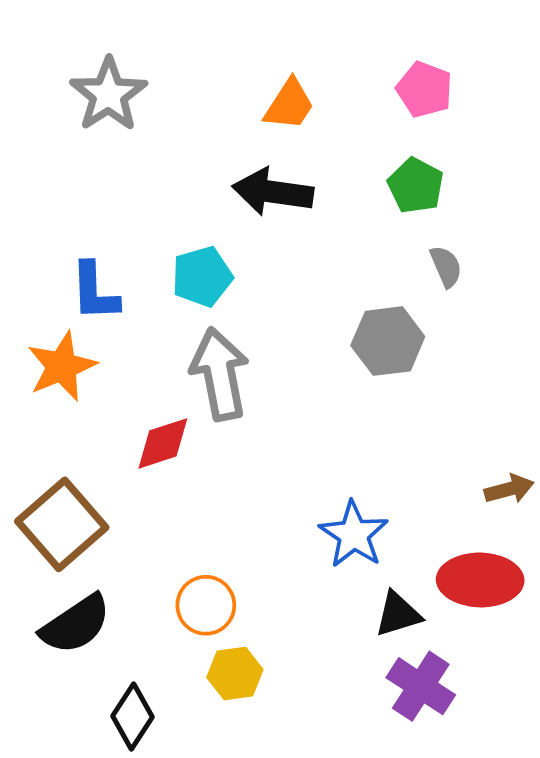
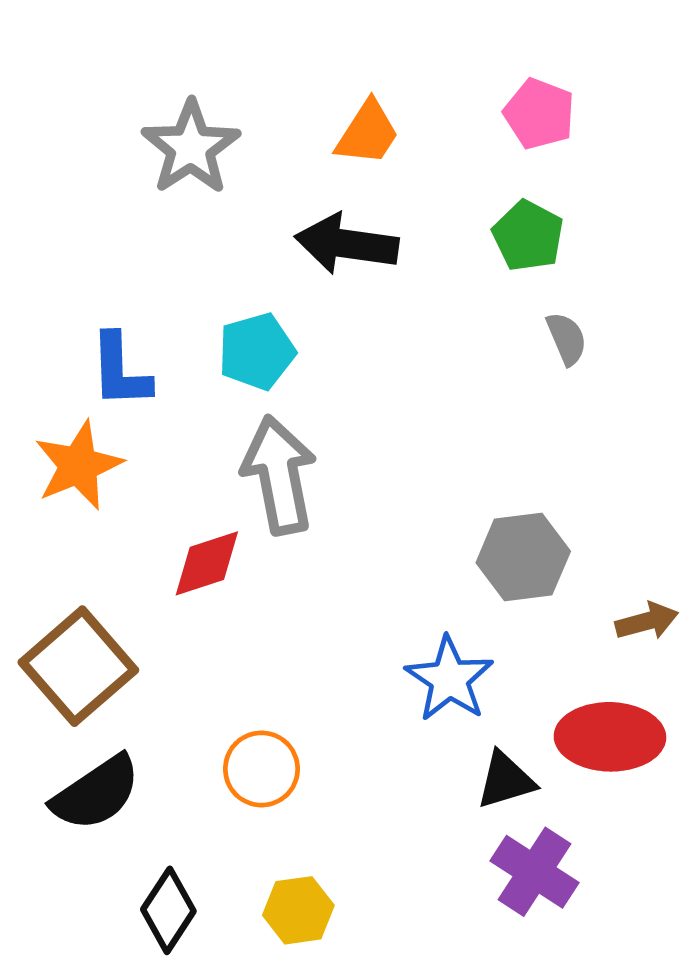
gray star: (108, 95) -> (191, 147), moved
gray hexagon: (388, 341) -> (523, 557), moved
yellow hexagon: (235, 674) -> (298, 910), moved

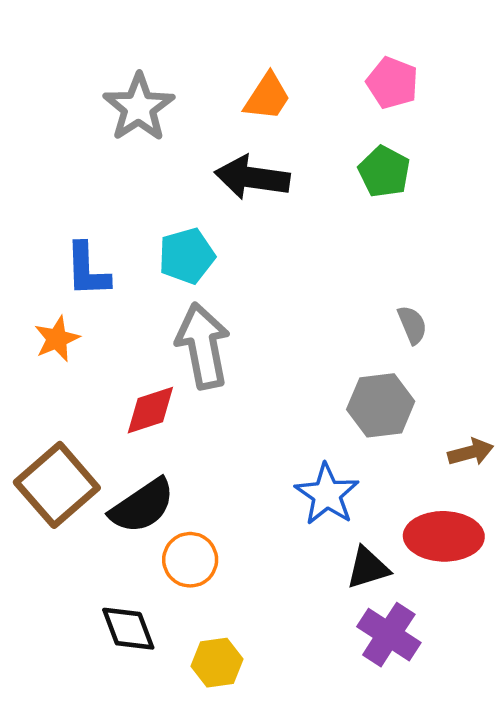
gray semicircle: (567, 339) -> (412, 325), moved
orange star: (78, 465) -> (57, 339), size x0.7
black semicircle: (96, 793) -> (142, 506), moved
black diamond: (168, 910) -> (128, 629), moved, turned -54

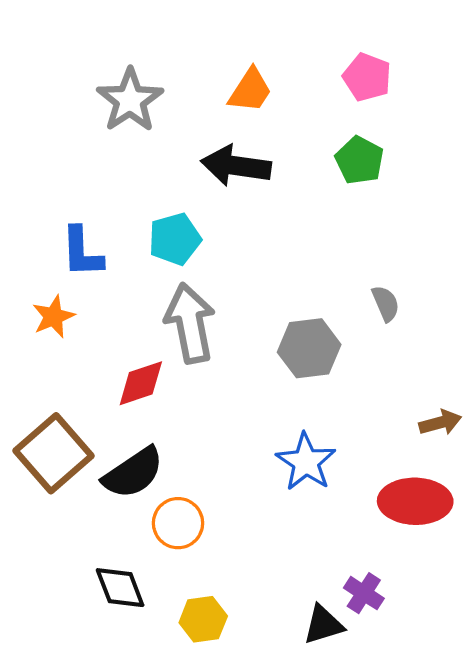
gray hexagon: (381, 405) -> (309, 348), moved
black triangle: (368, 568) -> (323, 625), moved
purple cross: (389, 635) -> (364, 593), size x0.7

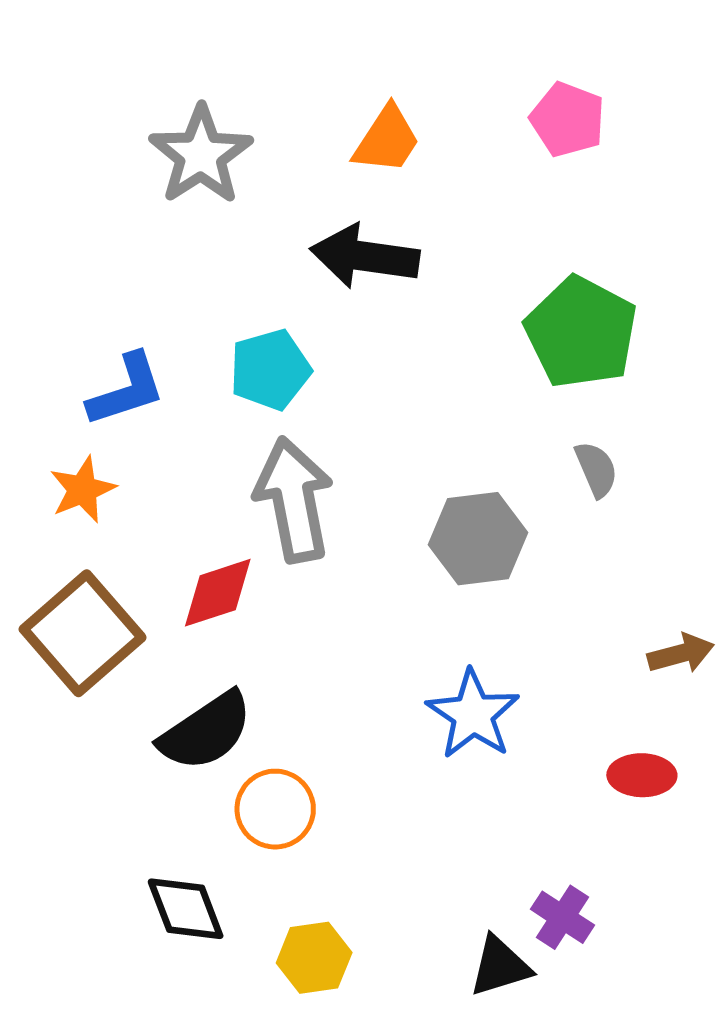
green pentagon: (359, 160) -> (581, 332), moved, size x1.5
blue L-shape: (82, 252) -> (126, 390), turned -106
brown square: (53, 453) -> (83, 633), moved
red ellipse: (415, 501) -> (642, 775), size x0.6

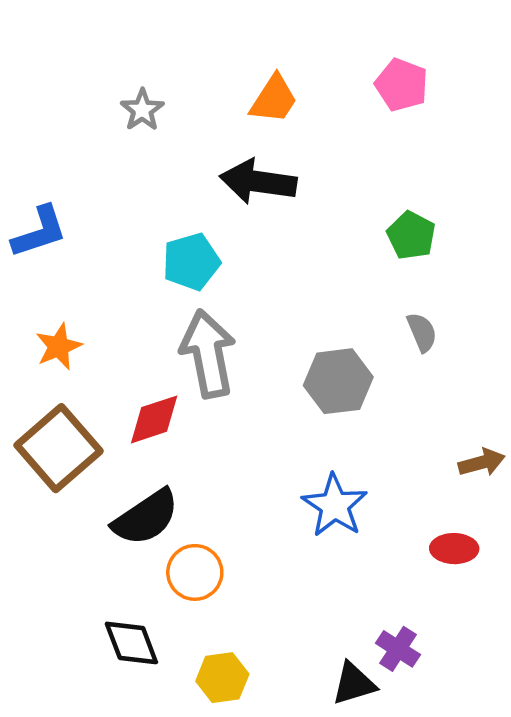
gray star: (201, 155) -> (142, 110), size x0.6
green pentagon: (581, 332) -> (411, 235), size x0.6
blue L-shape: (126, 390) -> (39, 232), moved

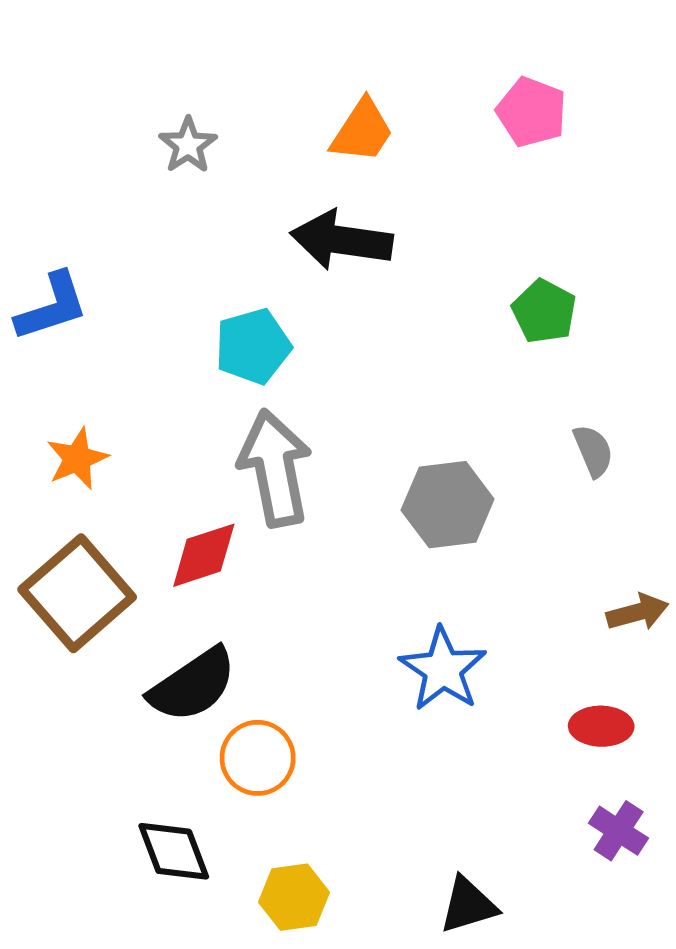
gray semicircle: (422, 332) -> (593, 451), moved
purple cross: (398, 649) -> (619, 831), moved

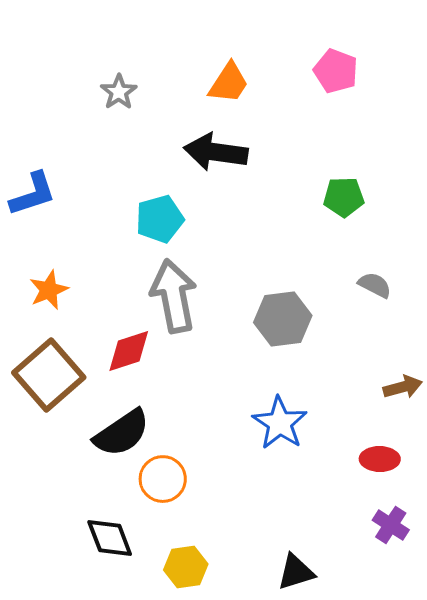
green pentagon: (544, 311) -> (344, 197), turned -30
gray semicircle: (593, 451) -> (375, 285), turned -40

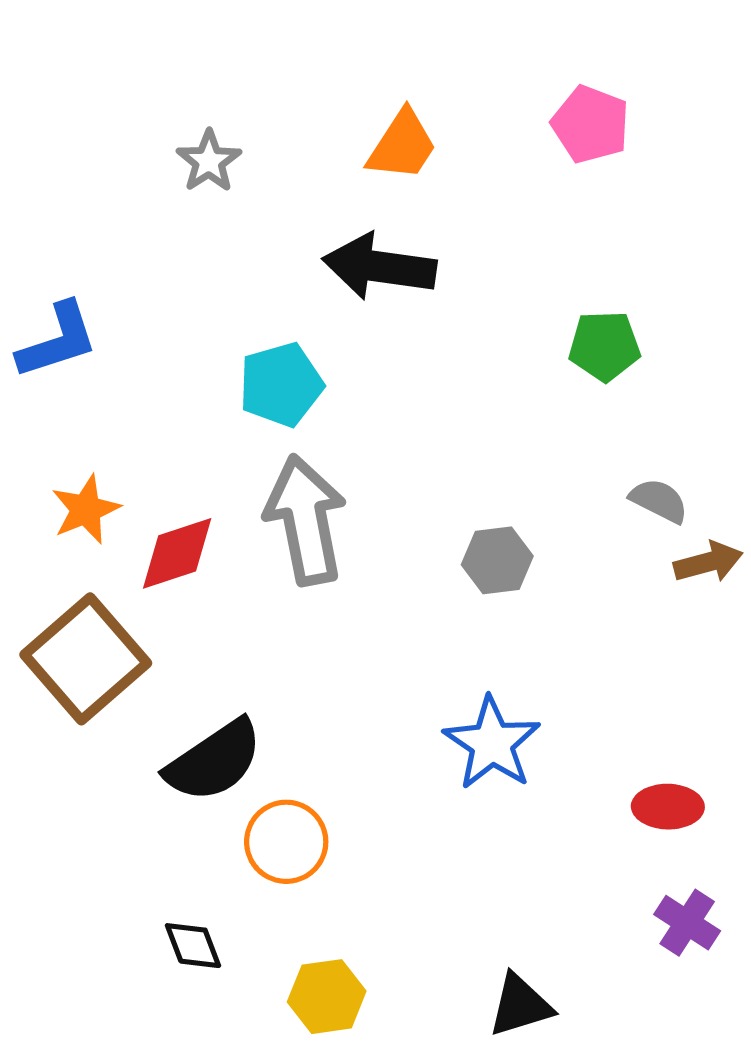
gray hexagon: (283, 319) -> (497, 560), size x0.7
red diamond: (129, 351) -> (177, 553), moved
brown arrow: (403, 387) -> (708, 562), moved
black diamond: (110, 538) -> (193, 946), size x0.7

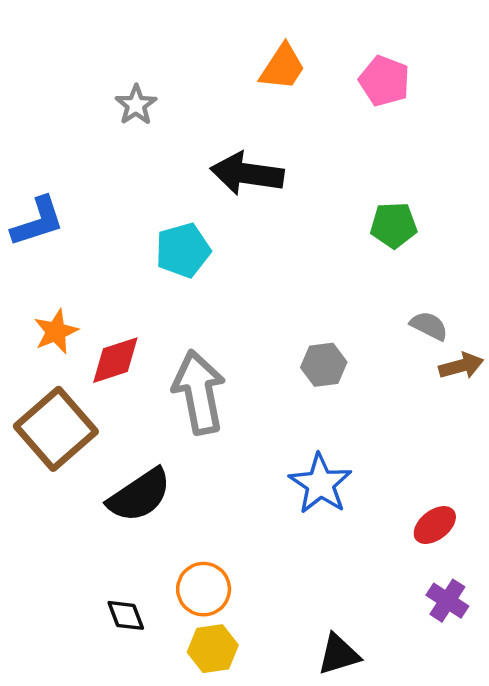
orange trapezoid: (402, 145) -> (283, 67), moved
gray arrow: (306, 520) -> (199, 392), moved
red ellipse: (668, 807) -> (435, 525), turned -39
orange circle: (286, 842) -> (204, 589), moved

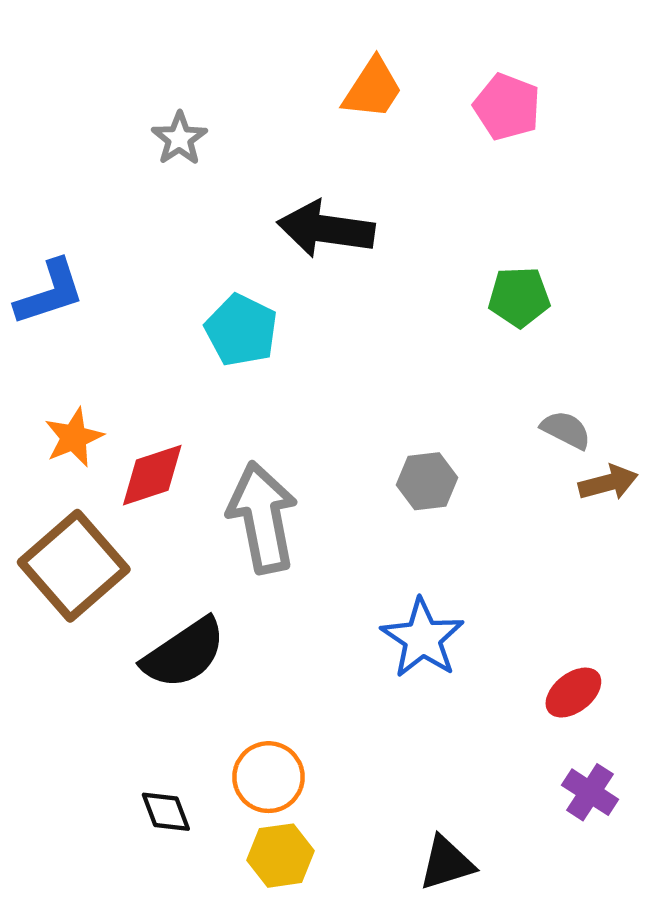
cyan pentagon: (183, 250) -> (241, 330), turned -30

